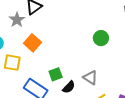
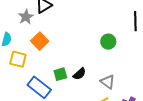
gray triangle: (90, 77) -> (108, 82), moved
black semicircle: (69, 87) -> (79, 74), moved

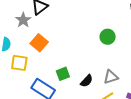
black semicircle: (79, 74) -> (87, 81), moved
gray triangle: (108, 82) -> (111, 77), turned -49

